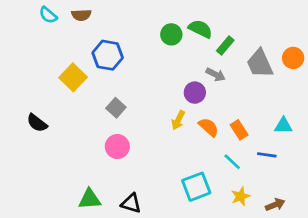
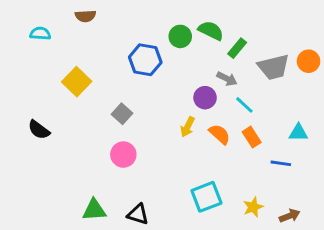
cyan semicircle: (48, 15) -> (40, 34), moved, turned 144
blue hexagon: (108, 55) -> (145, 60), moved
gray trapezoid: (260, 63) -> (274, 67), turned -80
cyan line: (232, 162) -> (244, 105), moved

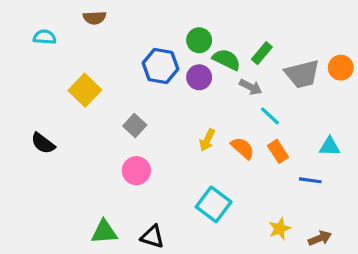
green semicircle: (211, 31) -> (226, 60), moved
purple circle: (205, 98) -> (199, 77), moved
cyan square: (206, 197) -> (214, 204), moved, turned -32

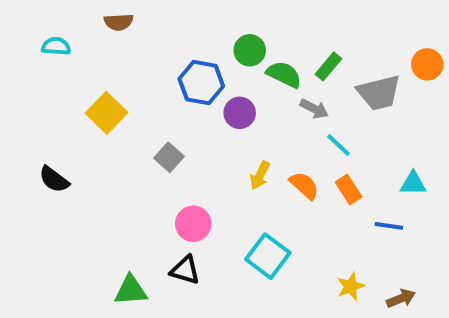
orange circle: (341, 68) -> (427, 64), moved
purple circle: (199, 77) -> (240, 113), moved
pink circle: (136, 171) -> (193, 224), moved
black triangle: (152, 237) -> (185, 270), moved

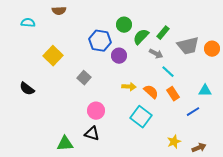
orange circle: (427, 64) -> (212, 49), moved
green semicircle: (284, 74) -> (141, 37), turned -72
yellow arrow: (260, 175) -> (129, 87), turned -112
blue line: (389, 226) -> (193, 112), turned -40
cyan square: (268, 256) -> (141, 117), moved

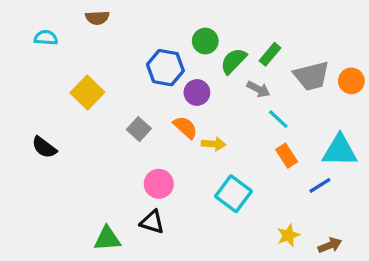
cyan triangle: (205, 91) -> (340, 151), size x1.6
orange semicircle: (151, 92) -> (185, 127), moved

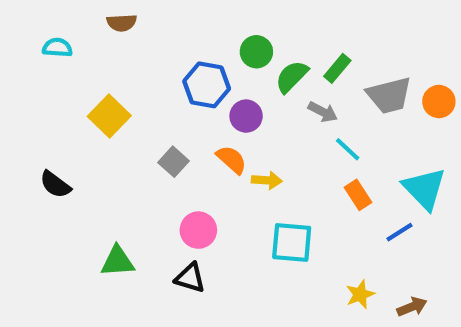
cyan triangle: (340, 151) -> (424, 189), turned 45
cyan square: (233, 194) -> (292, 243), turned -32
green triangle: (107, 239) -> (117, 261), moved

